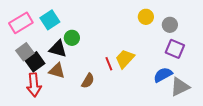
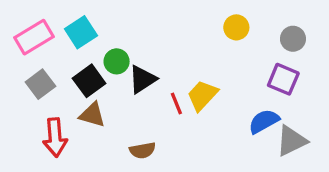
gray circle: (170, 25) -> (293, 39), moved
black triangle: (58, 49) -> (142, 79), moved, turned -48
black square: (35, 62) -> (89, 81), moved
brown semicircle: (88, 81) -> (142, 150), moved, turned 49

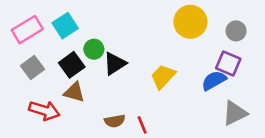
yellow circle: (236, 27) -> (190, 22), size x1.6
red line: (176, 103) -> (142, 125), moved
blue semicircle: (264, 121) -> (214, 80), moved
red arrow: (55, 137) -> (44, 110), turned -68

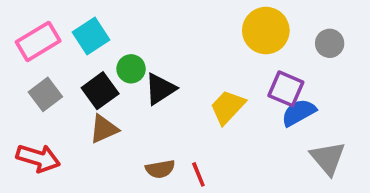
purple square: (228, 64) -> (286, 89), moved
brown triangle: (74, 92) -> (104, 129), turned -40
red arrow: (44, 110) -> (38, 158), moved
gray triangle: (235, 113) -> (328, 158), turned -44

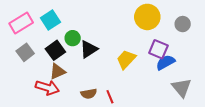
red arrow: (38, 158) -> (47, 88), moved

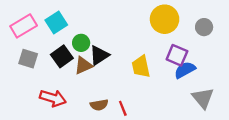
gray square: (25, 52) -> (28, 59), turned -36
yellow trapezoid: (126, 59) -> (141, 67), turned -55
brown triangle: (57, 71) -> (83, 65), moved

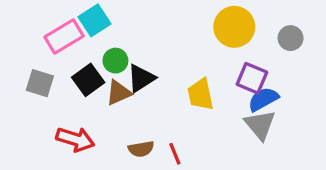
cyan square: (56, 23) -> (95, 20), moved
pink rectangle: (24, 26) -> (64, 36), moved
gray triangle: (203, 98) -> (260, 125), moved

